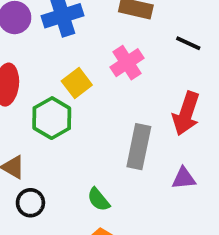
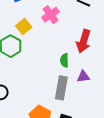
gray rectangle: (139, 147) -> (61, 88), moved
green semicircle: (98, 199) -> (64, 60), moved, turned 40

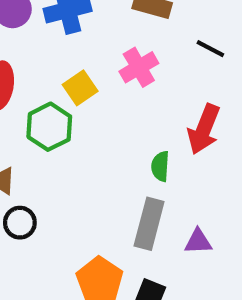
purple triangle: (83, 76) -> (198, 242), moved

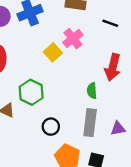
yellow square: (80, 88) -> (53, 52), moved
green hexagon: (49, 127) -> (31, 92), moved
black circle: (20, 223) -> (51, 127), moved

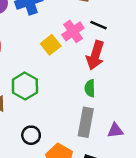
black line: (110, 23) -> (99, 25), moved
red arrow: (113, 67) -> (95, 55), moved
black circle: (51, 127) -> (31, 135), moved

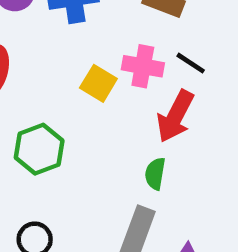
pink cross: (73, 31) -> (143, 66), turned 35
yellow square: (51, 45) -> (98, 83), turned -30

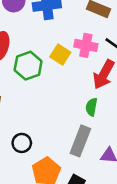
green hexagon: (39, 149) -> (28, 66), moved

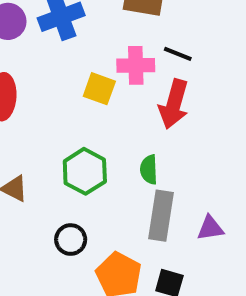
green hexagon: (28, 66) -> (85, 171), moved
green semicircle: (91, 107) -> (149, 169), moved

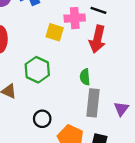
green hexagon: (85, 171) -> (37, 70), moved
purple triangle: (210, 228) -> (121, 109), turned -42

